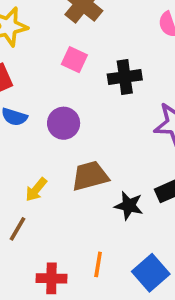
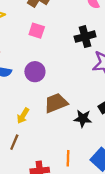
black cross: (125, 77) -> (85, 37), moved

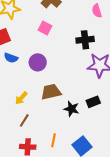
brown line: (14, 142) -> (24, 120), moved

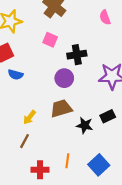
black cross: (85, 40) -> (77, 55), moved
purple circle: (38, 62) -> (64, 78), moved
brown line: (24, 120) -> (24, 141), moved

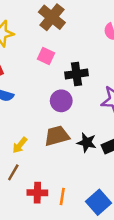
black star: (85, 125) -> (87, 142), moved
red cross: (40, 170) -> (37, 193), moved

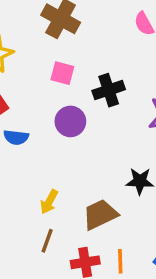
purple circle: (61, 101) -> (70, 121), moved
brown trapezoid: (57, 136) -> (100, 215), moved

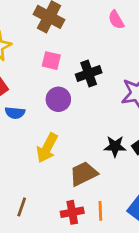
yellow arrow: (49, 202) -> (47, 148), moved, size x1.5
brown line: (47, 241) -> (22, 207), moved

